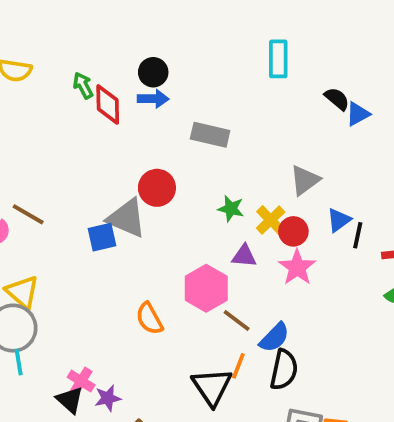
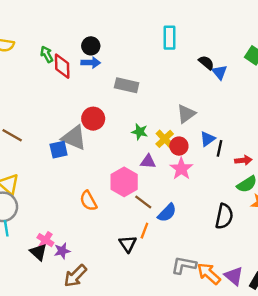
blue triangle: (358, 114) -> (219, 72), turned -42
black semicircle: (284, 370) -> (224, 216), moved
black triangle: (212, 387) -> (128, 244), size x0.7

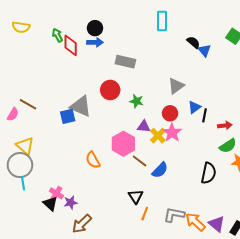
red circle: (93, 119) -> (110, 90), moved
yellow cross: (165, 139) -> (158, 136), moved
orange line: (144, 231) -> (145, 214), moved
black triangle: (128, 244) -> (136, 196), moved

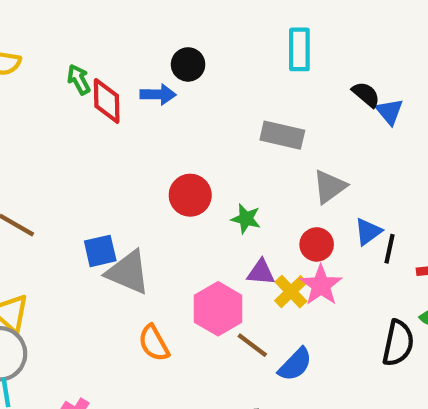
black circle: (95, 28) -> (188, 64), moved
gray rectangle: (125, 62) -> (282, 135), moved
gray triangle: (81, 106) -> (128, 272), moved
black semicircle: (209, 173) -> (398, 343), moved

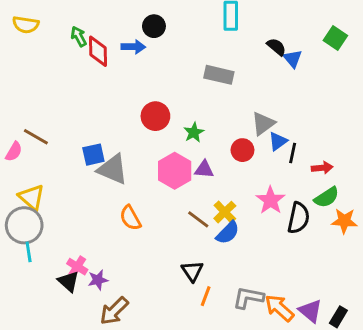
gray triangle: (329, 187) -> (263, 124), moved
green star: (246, 219) -> (194, 132), turned 30
pink star: (321, 285) -> (271, 200), moved
yellow cross: (291, 292) -> (225, 212), moved
pink hexagon: (218, 309) -> (175, 171), moved

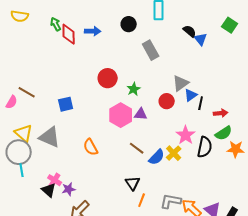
black circle: (154, 26) -> (129, 24), moved
gray rectangle: (219, 75) -> (151, 50), turned 48
gray triangle: (113, 169) -> (50, 137), moved
yellow cross: (225, 212) -> (174, 153), moved

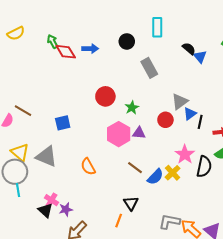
yellow semicircle: (20, 16) -> (16, 33), turned -36
red diamond: (69, 34) -> (66, 52), turned -30
orange line: (142, 200) -> (119, 221), moved

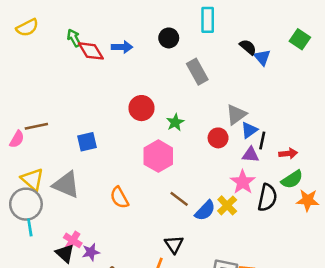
brown line: (23, 111) -> (36, 126), turned -42
purple triangle: (139, 133) -> (251, 155), moved

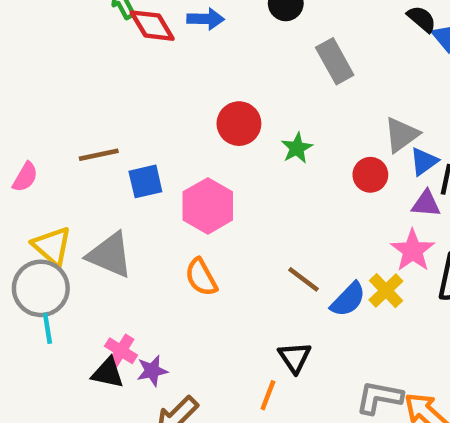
brown line: (36, 126) -> (99, 155), moved
pink hexagon: (158, 156) -> (208, 206), moved
black triangle: (65, 253) -> (108, 373), turned -30

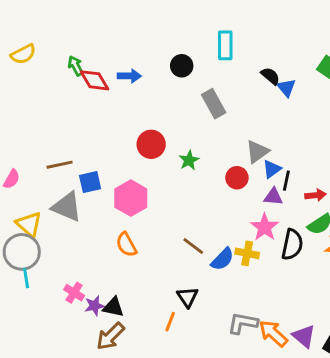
gray triangle: (110, 255) -> (67, 207), moved
yellow cross: (386, 291) -> (247, 253), turned -35
black triangle: (108, 373) -> (113, 307), moved

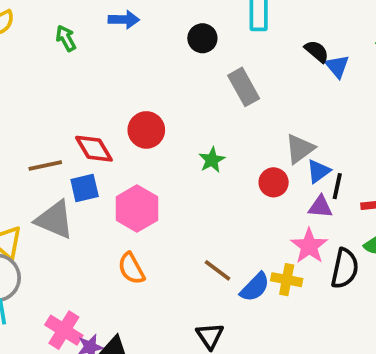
blue arrow: (129, 76) -> (124, 20), moved
red diamond: (94, 80) -> (94, 149), moved
red circle: (151, 144) -> (146, 130), moved
pink cross: (74, 293) -> (64, 330), size x1.4

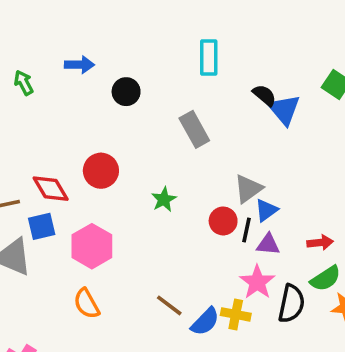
black circle: (202, 38) -> (126, 92), moved
blue triangle: (337, 66) -> (284, 110), size x1.4
black line: (337, 186) -> (246, 230), moved

